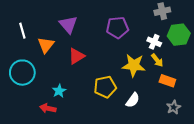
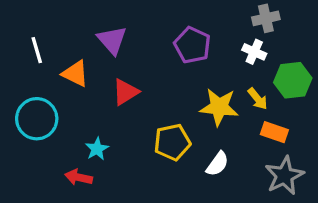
purple pentagon: (117, 28) -> (192, 45), turned 30
green hexagon: (179, 35) -> (293, 80), moved
white cross: (154, 42) -> (254, 52), moved
orange triangle: (46, 45) -> (75, 74), turned -42
gray star: (174, 107) -> (284, 176), size x1.6

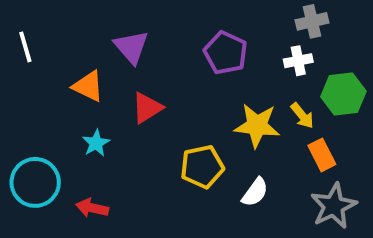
white line: (37, 50) -> (25, 47), moved
white cross: (254, 52) -> (298, 61), turned -35
cyan circle: (37, 119) -> (35, 182), moved
orange rectangle: (274, 132) -> (322, 155), turned 44
cyan star: (97, 149) -> (96, 143), moved

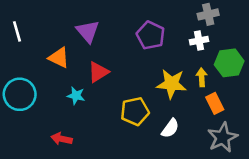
yellow arrow: (302, 116) -> (202, 77), turned -144
cyan star: (96, 143) -> (76, 96), moved, turned -30
cyan circle: (35, 182) -> (20, 94), moved

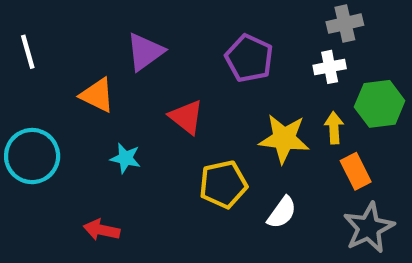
purple triangle: (88, 31) -> (145, 52), turned 35
red triangle: (98, 72) -> (186, 117), moved, turned -50

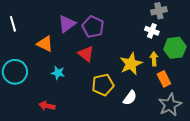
purple pentagon: (249, 58) -> (93, 27), moved
white cross: (330, 67) -> (152, 31), turned 32
yellow star: (284, 139) -> (131, 64), turned -30

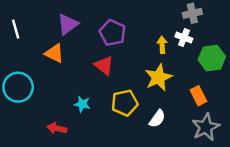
purple triangle: (67, 24) -> (68, 24), moved
yellow arrow: (154, 59) -> (162, 45), moved
cyan star: (58, 73) -> (82, 104), moved

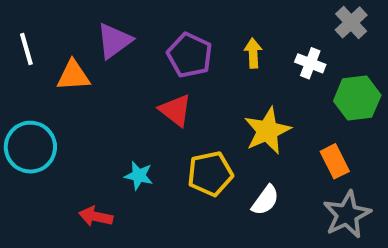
gray cross: (192, 13) -> (351, 22), moved, turned -30
yellow arrow: (162, 45) -> (253, 53), moved
orange triangle: (54, 53) -> (73, 76), moved, turned -30

